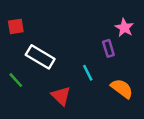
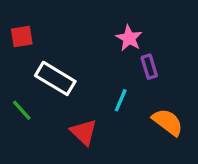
pink star: (124, 28) -> (129, 38), moved
cyan line: (88, 73) -> (121, 100), turned 49

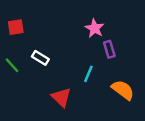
white rectangle: (55, 78) -> (40, 58), size x0.6
green line: (22, 110) -> (12, 65), moved

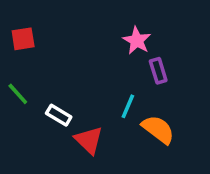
white rectangle: (40, 58) -> (59, 115), moved
orange semicircle: (123, 90) -> (158, 129), moved

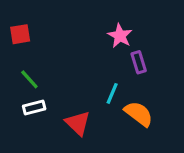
green line: (18, 94) -> (29, 79), moved
white rectangle: (59, 115) -> (34, 107), moved, turned -45

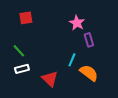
red square: (20, 34) -> (26, 18), moved

